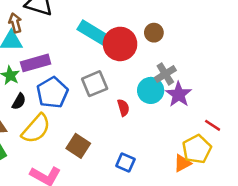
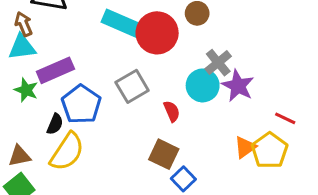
black semicircle: (19, 101) -> (55, 124), moved
brown square: (78, 146) -> (164, 154), moved
blue square: (125, 163) -> (183, 179), turned 30
orange triangle: (182, 163) -> (245, 147), moved

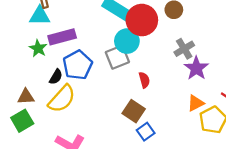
cyan circle: (203, 85) -> (127, 41), moved
orange triangle: (245, 147) -> (196, 103), moved

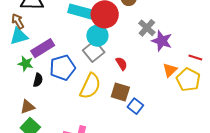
blue pentagon: (78, 65) -> (62, 68), turned 30
black semicircle: (56, 77) -> (38, 80), moved
yellow semicircle: (62, 99) -> (90, 86), moved

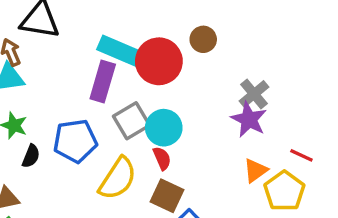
gray cross: (147, 28) -> (254, 94), moved
cyan circle: (97, 36) -> (164, 128), moved
purple rectangle: (43, 48) -> (103, 82), moved, turned -50
red semicircle: (121, 64) -> (162, 158), moved

